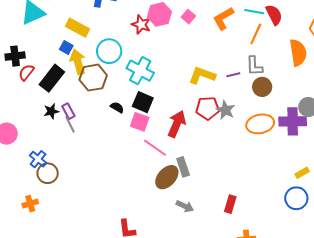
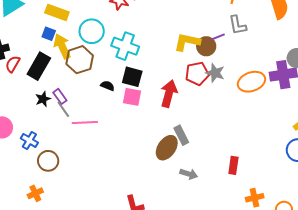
brown circle: (262, 87) -> (206, 46), moved
pink line: (155, 148) -> (85, 123), moved, turned -30
blue cross: (38, 159) -> (29, 140), moved

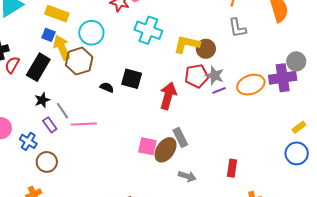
purple line: (218, 37) -> (219, 90), moved
cyan cross: (125, 46) -> (148, 30), moved
purple rectangle: (60, 96) -> (50, 125), moved
pink square: (132, 97) -> (147, 146), moved

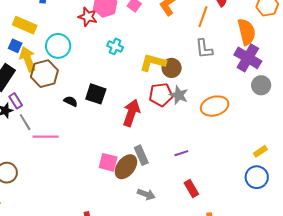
cyan cross: (148, 30) -> (115, 46), size x0.6
purple cross: (283, 78) -> (248, 58), moved, turned 36
purple line: (219, 90) -> (181, 153), moved
purple rectangle: (50, 125) -> (16, 101), moved
red rectangle: (232, 168) -> (191, 188), turned -42

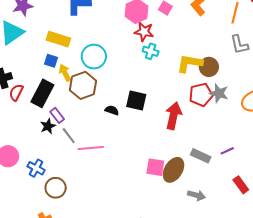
red star: (88, 17) -> (144, 32), moved
yellow arrow: (28, 59) -> (65, 73), size x0.7
gray rectangle: (141, 155) -> (201, 156), moved, turned -36

